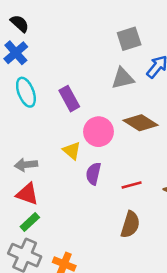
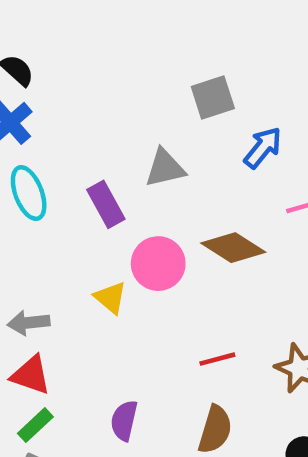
gray triangle: (123, 78) -> (165, 168), moved
purple semicircle: (93, 174) -> (124, 420), moved

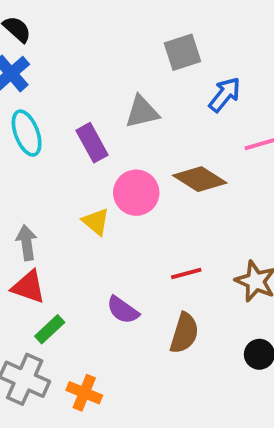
gray arrow: (29, 323) -> (27, 243), turned 88
purple semicircle: (124, 420) -> (123, 310), moved, turned -68
green rectangle: (35, 425) -> (50, 329), moved

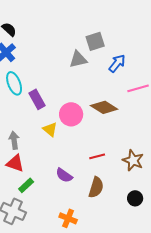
gray triangle: (142, 112) -> (78, 59), moved
purple rectangle: (92, 143) -> (37, 99), moved
orange cross: (84, 393) -> (68, 218), moved

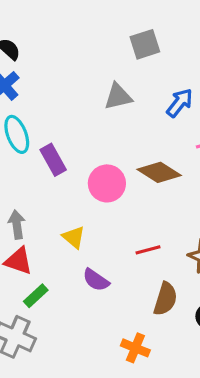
gray square: (95, 41) -> (145, 44), moved
yellow triangle: (50, 129) -> (74, 237), moved
brown semicircle: (96, 187) -> (165, 299), moved
orange cross: (68, 218) -> (135, 348), moved

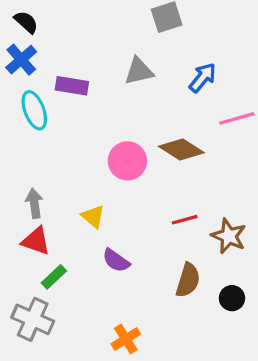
purple rectangle: (53, 160) -> (72, 86), moved, turned -52
red line: (148, 250) -> (185, 220), moved
orange cross: (135, 348) -> (126, 339), moved, turned 36

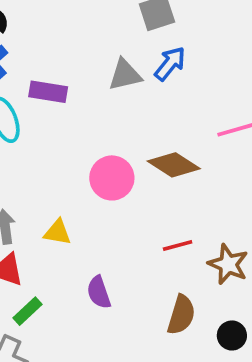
blue arrow: (203, 78) -> (170, 64), moved
yellow triangle: (93, 216) -> (57, 232), moved, turned -30
purple semicircle: (116, 261) -> (99, 292), turned 36

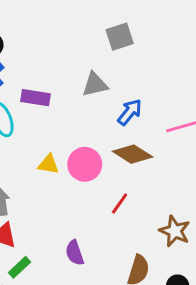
blue arrow: (170, 64) -> (130, 112), moved
yellow triangle: (57, 232) -> (48, 164), moved
red line: (178, 245) -> (120, 203), moved, turned -40

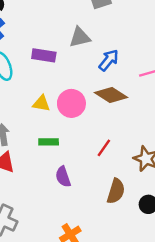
purple rectangle: (35, 98) -> (44, 55), moved
red line: (120, 203) -> (104, 148), moved
green rectangle: (19, 267) -> (49, 142), moved, turned 42

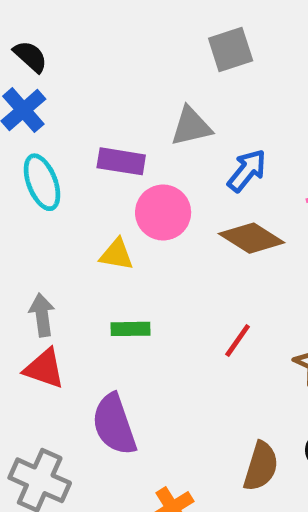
pink circle: (71, 103) -> (163, 213), moved
purple semicircle: (63, 177) -> (114, 424), moved, size x1.5
brown semicircle: (116, 191) -> (261, 466), moved

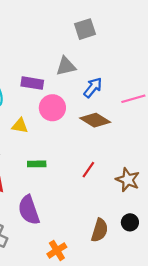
yellow triangle: (117, 254) -> (20, 126), moved

